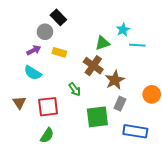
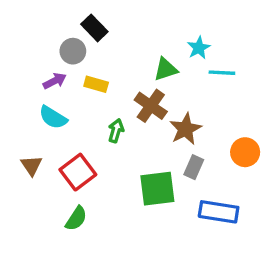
green arrow: (75, 89) -> (116, 131), moved, turned -128
red square: (48, 107) -> (78, 172), turned -30

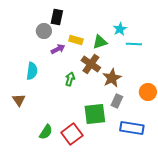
black rectangle: (94, 28) -> (57, 17), turned 56
purple arrow: (55, 81) -> (58, 49), moved
yellow rectangle: (96, 84) -> (76, 40), moved
cyan semicircle: (53, 117) -> (32, 71), turned -114
red square: (78, 172) -> (72, 134), moved

